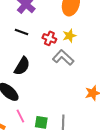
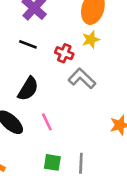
yellow star: (69, 36) -> (91, 40), moved
pink line: (20, 116) -> (47, 122), moved

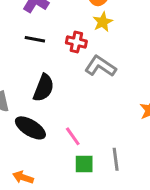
pink line: (47, 122) -> (73, 136), moved

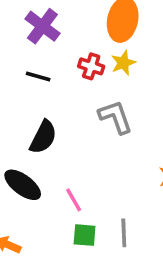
red cross: (76, 42) -> (91, 66), moved
gray L-shape: (100, 66) -> (116, 117), turned 32

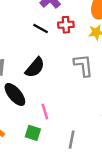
red cross: (91, 66) -> (66, 25), moved, turned -35
green square: (85, 235) -> (33, 133), moved

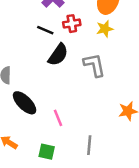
black semicircle: (35, 67) -> (58, 55), moved
green square: (33, 133) -> (47, 152), moved

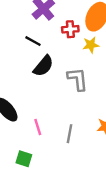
red cross: (72, 24) -> (70, 29), moved
gray line: (89, 145) -> (70, 134), moved

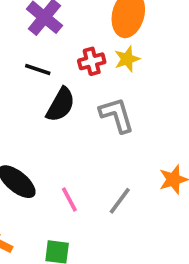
red cross: (70, 29) -> (92, 61), moved
gray line: (70, 134) -> (120, 201), turned 36

